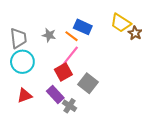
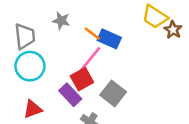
blue rectangle: (83, 27) -> (109, 39), moved
gray star: (49, 35) -> (61, 21), moved
purple rectangle: (55, 95) -> (70, 95), moved

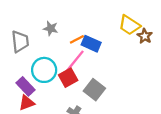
orange line: (92, 34) -> (77, 39), turned -64
cyan circle: (30, 66) -> (44, 70), moved
purple rectangle: (70, 95) -> (26, 86), moved

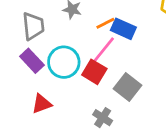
red square: (68, 78) -> (94, 72), turned -30
purple rectangle: (26, 86) -> (32, 61), moved

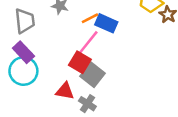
cyan circle: (64, 62) -> (23, 71), moved
gray square: (128, 87) -> (92, 75), moved
red triangle: (42, 104) -> (65, 91), moved, turned 30

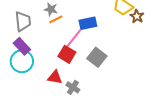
orange line: (90, 18) -> (56, 19), moved
blue rectangle: (106, 23) -> (88, 23), turned -36
gray square: (92, 75) -> (97, 57), moved

